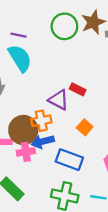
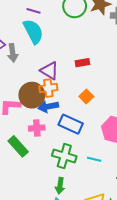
red rectangle: (78, 89) -> (82, 63), turned -40
purple triangle: (59, 100) -> (49, 71), moved
pink cross: (26, 152) -> (37, 128), moved

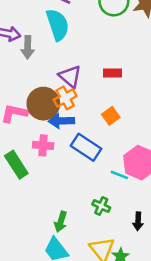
orange cross: (48, 88) -> (65, 98), turned -30
green cross: (64, 156) -> (101, 206), moved, size x0.6
cyan line: (94, 159) -> (119, 175), moved

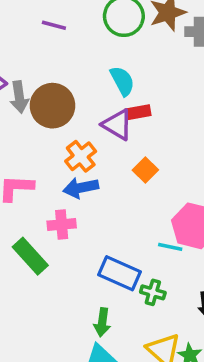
cyan semicircle: (58, 25) -> (122, 81), moved, size x0.7
purple triangle: (70, 76) -> (117, 125), moved
brown circle: (43, 104) -> (52, 106), moved
blue rectangle: (86, 147) -> (120, 273), moved

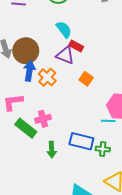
red rectangle: (138, 112) -> (76, 46), turned 48
blue arrow: (81, 188) -> (29, 71), moved, turned 120
green rectangle: (30, 256) -> (26, 128), moved
green arrow: (102, 322) -> (52, 150), moved

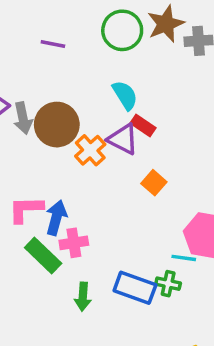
blue arrow: (29, 71) -> (56, 218), moved
orange cross: (47, 77) -> (90, 150), moved
green cross: (103, 149) -> (168, 284), moved

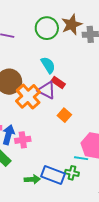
orange cross: (90, 150) -> (28, 96), size x1.4
pink cross: (74, 243) -> (23, 140), moved
green arrow: (83, 297) -> (32, 179), moved, turned -98

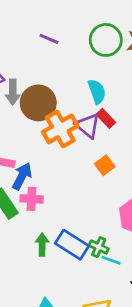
pink cross: (23, 140) -> (32, 199), moved
cyan line: (81, 158) -> (111, 260), moved
green arrow: (32, 179) -> (42, 245), turned -98

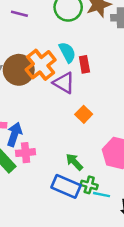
red rectangle: (106, 118) -> (84, 64), moved, turned 42
orange cross: (60, 129) -> (41, 65), moved
green arrow: (42, 245) -> (74, 162), moved, turned -36

